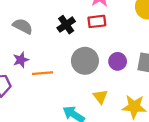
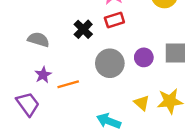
yellow triangle: (100, 97) -> (142, 103), moved

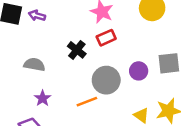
orange line: (68, 84) -> (87, 102), moved

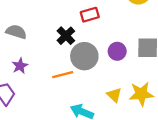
black cross: (77, 50) -> (66, 36), moved

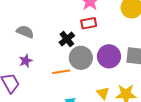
purple circle: (117, 51) -> (109, 56), size x1.5

